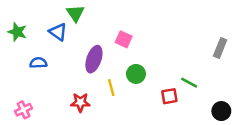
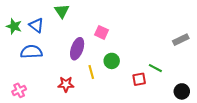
blue triangle: (58, 32) -> (36, 25), moved
gray rectangle: (220, 48) -> (181, 40), turned 42
blue semicircle: (38, 63) -> (31, 52), size x1.5

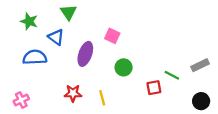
blue triangle: (36, 25) -> (56, 37), moved
green star: (14, 26) -> (29, 21), moved
gray rectangle: (181, 40) -> (200, 65), moved
yellow line: (91, 72) -> (102, 98), moved

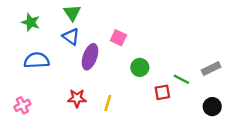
blue triangle: (56, 37) -> (71, 37), moved
green circle: (124, 67) -> (140, 67), moved
yellow line: (102, 98) -> (108, 103), turned 32

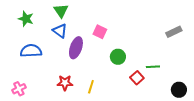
gray rectangle: (211, 69) -> (174, 32), moved
green line: (181, 79) -> (153, 67), turned -32
red square: (162, 92) -> (137, 78), turned -32

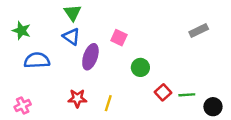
green star: (26, 19) -> (21, 31), moved
gray rectangle: (174, 32) -> (199, 31), moved
green line: (153, 67) -> (187, 95), moved

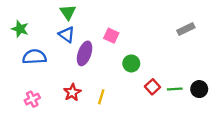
red star: (77, 98) -> (72, 92), turned -30
pink cross: (23, 106) -> (32, 99), moved
black circle: (213, 107) -> (199, 89), moved

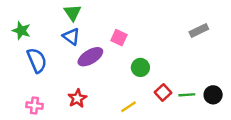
purple ellipse: (85, 53) -> (90, 57), turned 40
blue semicircle: (34, 57) -> (37, 60), turned 70
yellow line: (101, 97) -> (129, 107), moved, turned 40
pink cross: (32, 99) -> (34, 106), turned 32

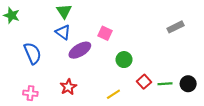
green star: (21, 31) -> (12, 15), moved

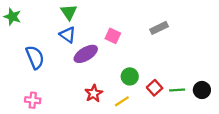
gray rectangle: (176, 27) -> (159, 28), moved
green circle: (124, 60) -> (130, 76), moved
red star: (68, 87) -> (94, 93), moved

